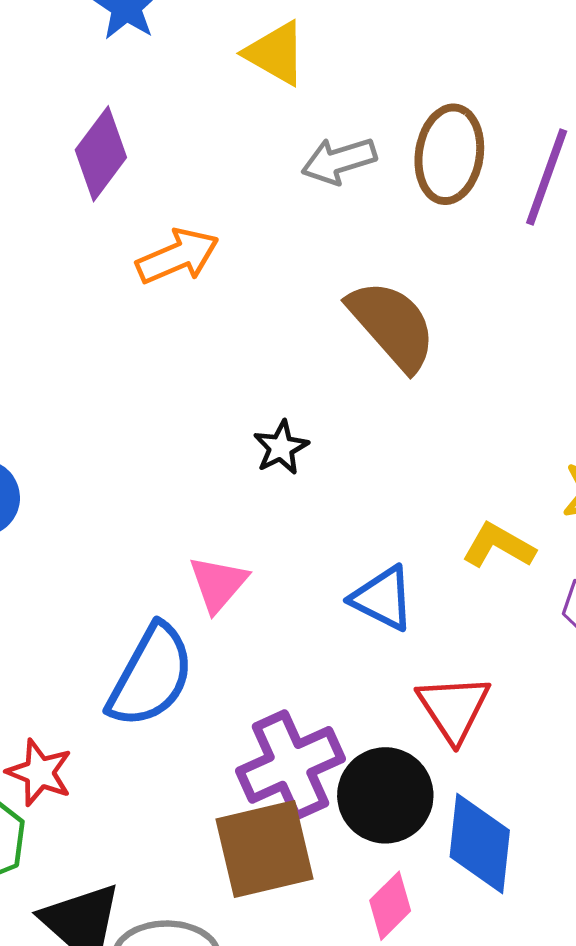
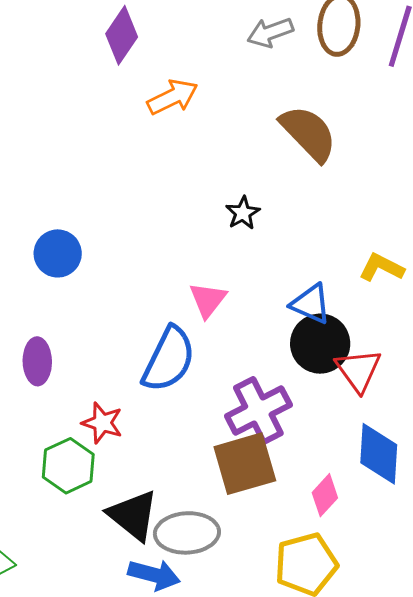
black circle: (385, 795) -> (320, 344), moved

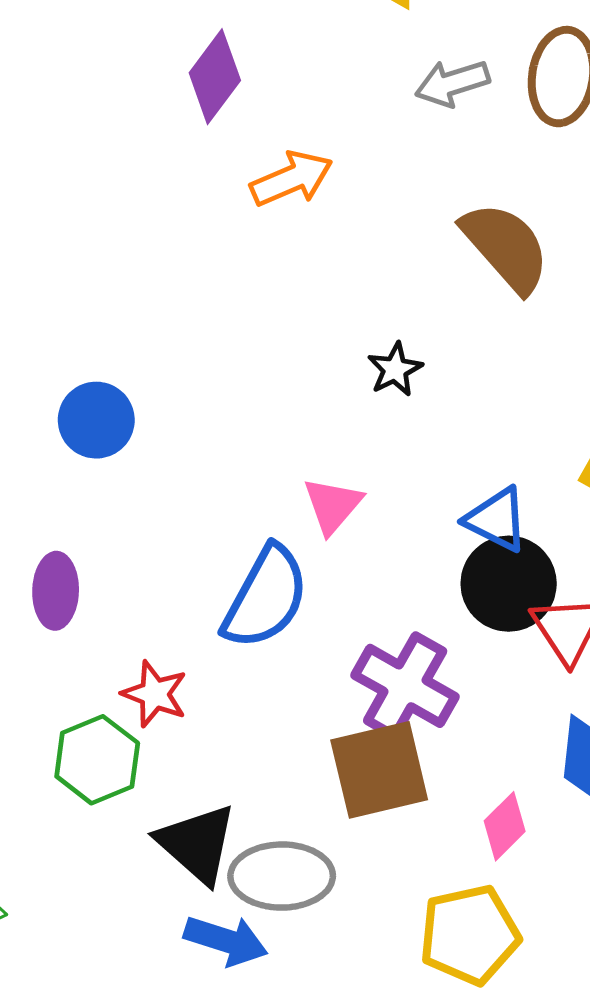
purple cross: (258, 411) -> (405, 686), turned -36

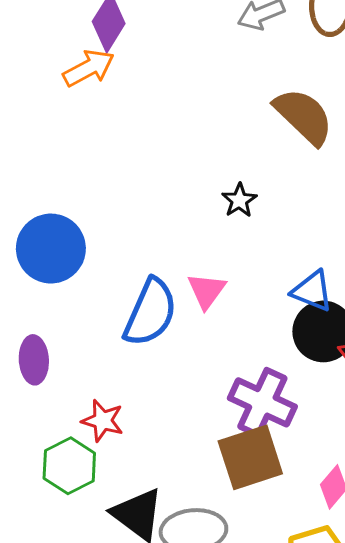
orange arrow: (292, 179) -> (89, 68), moved
blue circle: (96, 420) -> (51, 249), size x1.4
blue semicircle: (266, 597) -> (150, 312), moved

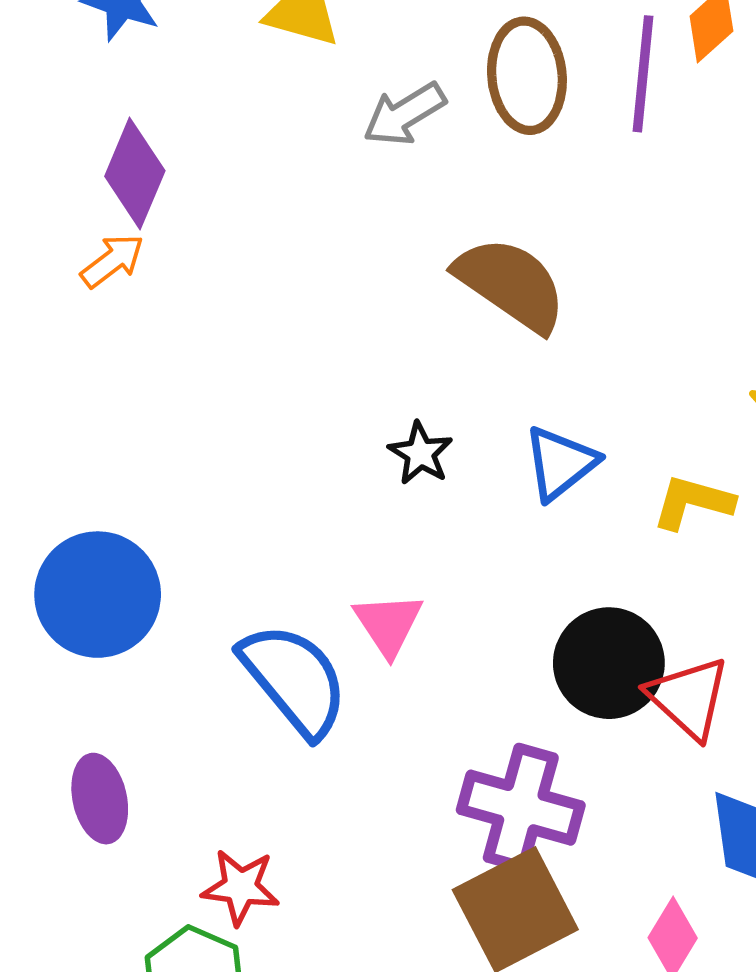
orange arrow: (89, 68) -> (112, 261), size x0.7
blue triangle: (312, 291) -> (560, 463), moved, turned -51
blue semicircle: (150, 312) -> (294, 680), turned -54

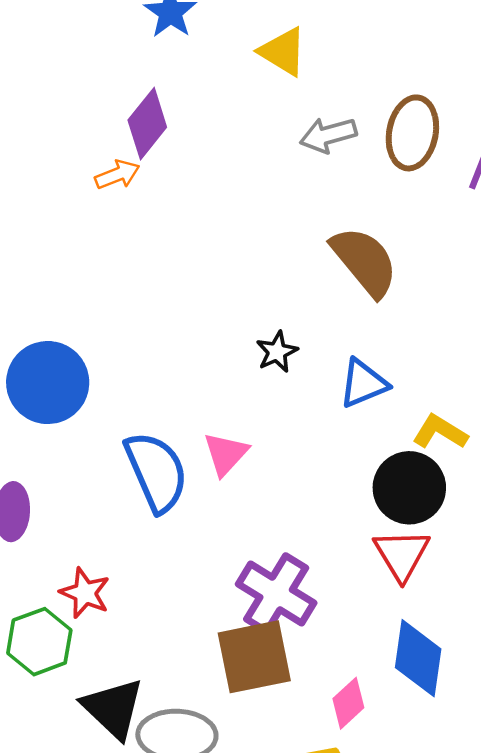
black circle: (609, 663) -> (409, 488), moved

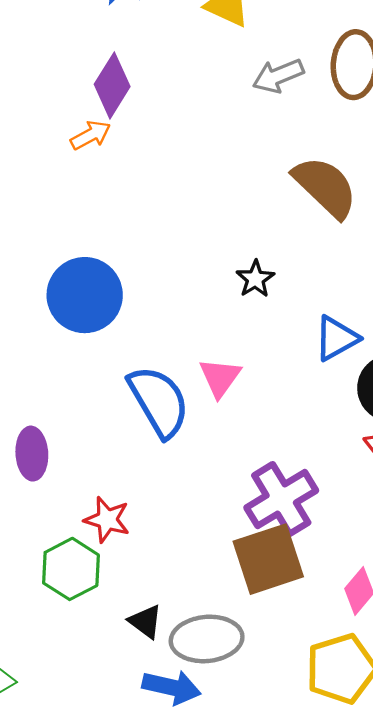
blue circle: (48, 383) -> (85, 295), moved
blue triangle: (363, 383) -> (336, 338), moved
purple cross: (276, 594) -> (281, 499), turned 34
black triangle: (113, 708) -> (146, 621), size x0.6

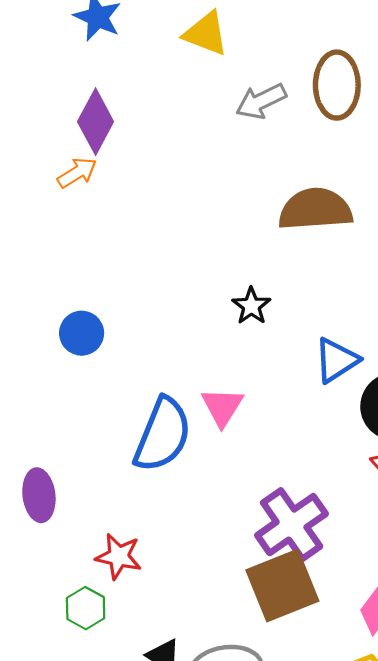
brown semicircle: (325, 187) -> (315, 209), turned -44
blue circle: (85, 295) -> (82, 333), size x0.6
blue semicircle: (159, 401) -> (163, 435), turned 56
green hexagon: (71, 569) -> (86, 608), size x0.7

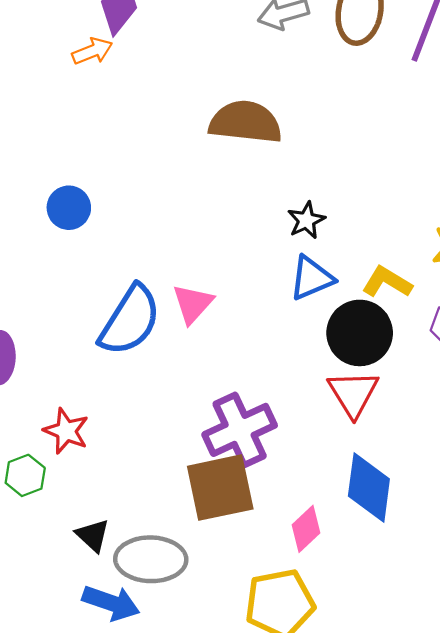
brown semicircle: (315, 209) -> (245, 122), moved
black star: (251, 306) -> (306, 220), moved

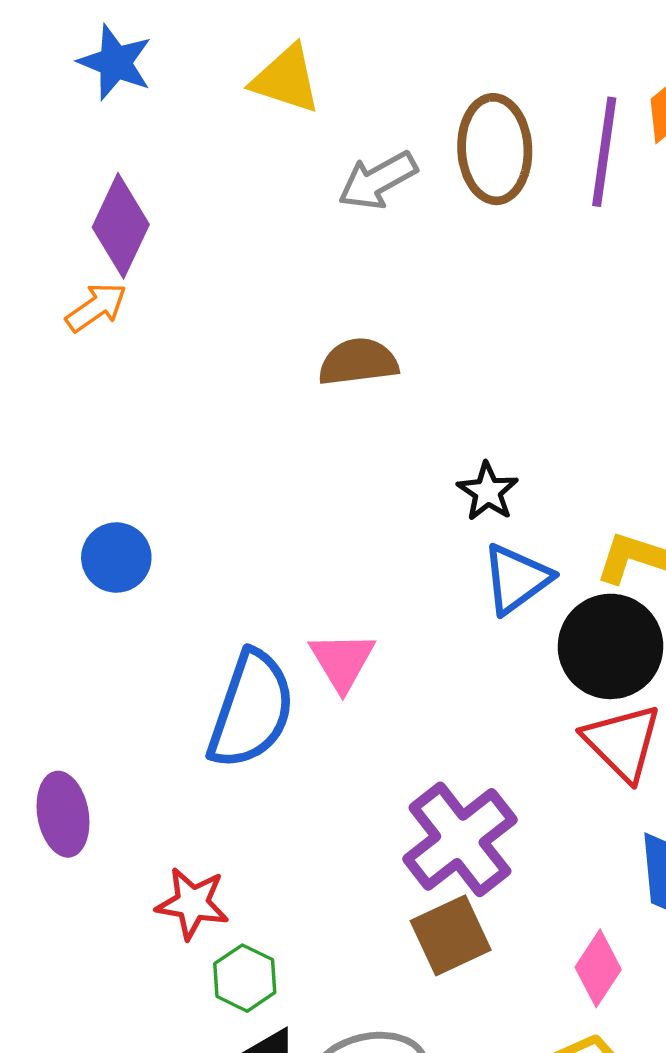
brown semicircle: (245, 122) -> (358, 362), size x0.7
green hexagon: (25, 475) -> (245, 978), moved
brown square: (220, 488) -> (451, 935), size x0.7

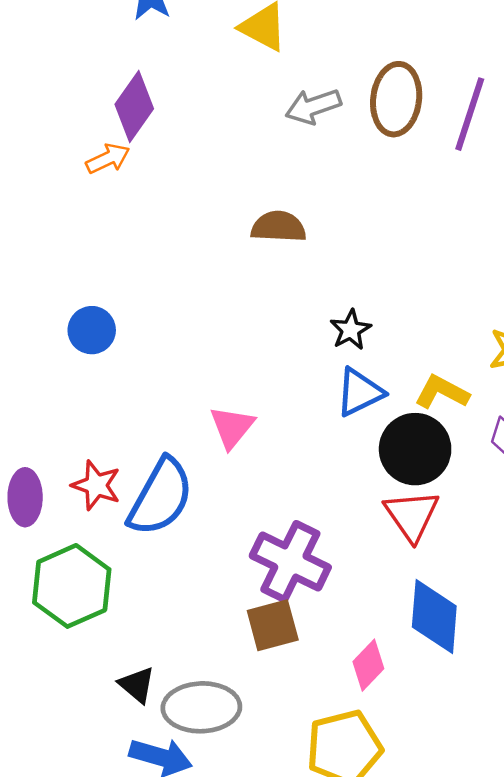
blue semicircle: (251, 710) -> (161, 497), moved
purple cross: (460, 839) -> (290, 562), turned -36
red star: (192, 903) -> (96, 485), moved
green hexagon: (245, 978) -> (72, 586), moved, size x1.8

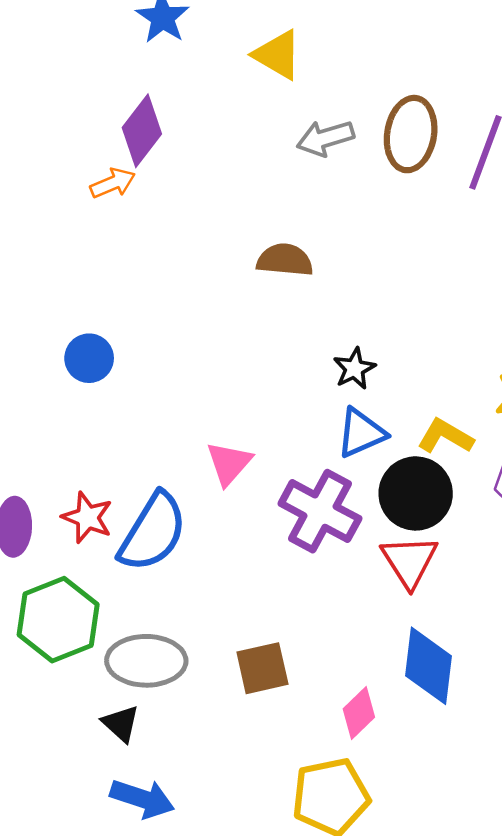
purple cross: (290, 562) -> (320, 511), moved
gray ellipse: (201, 707) -> (146, 661), moved

